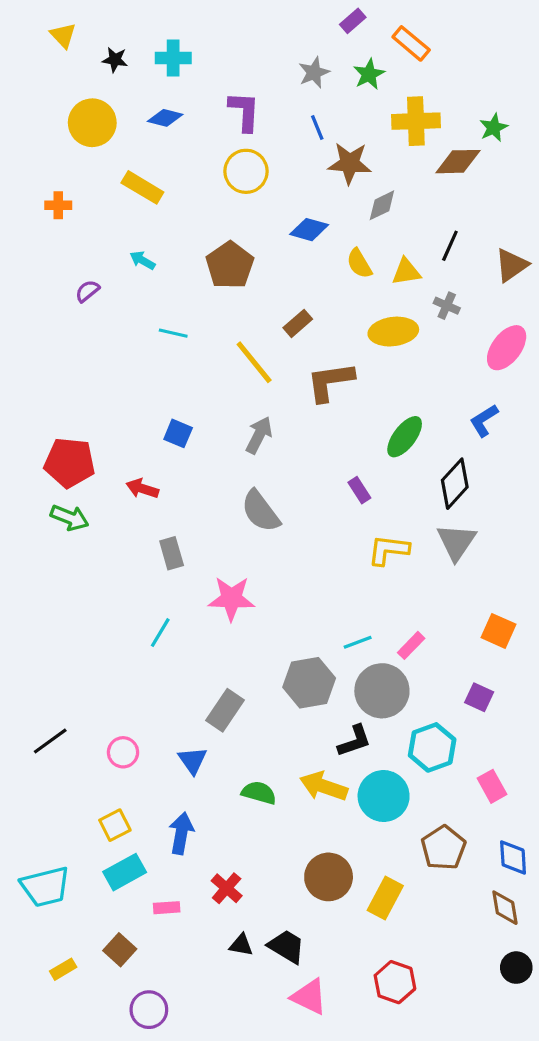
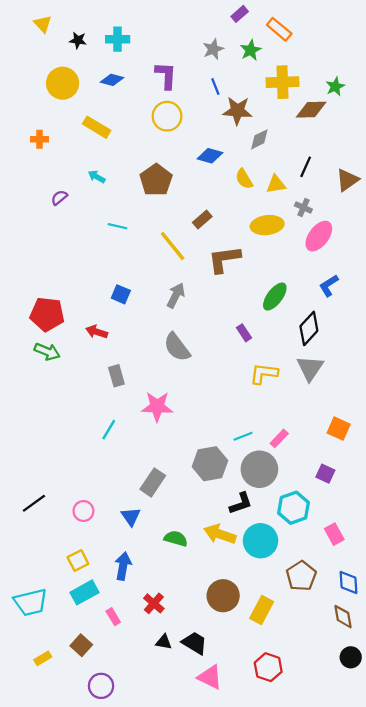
pink ellipse: (507, 348) -> (319, 236), moved
pink rectangle: (167, 908) -> (113, 617), turned 63

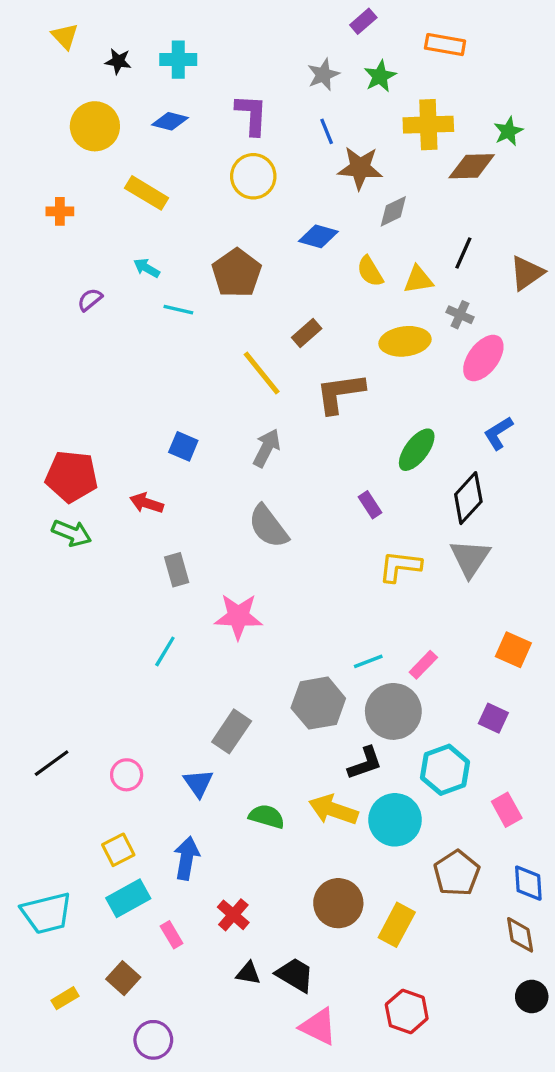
orange rectangle: (279, 29) -> (445, 45), moved, turned -30
cyan line: (118, 226) -> (178, 310), moved

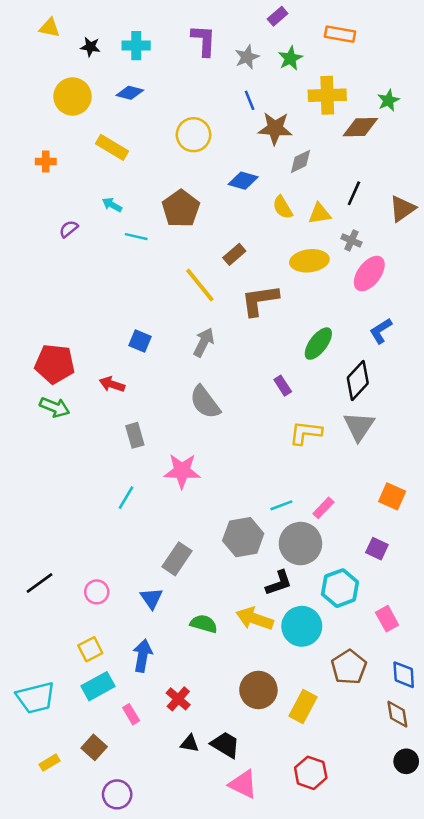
yellow triangle: (65, 36) -> (50, 28), turned -35
purple L-shape: (252, 115) -> (204, 40), moved

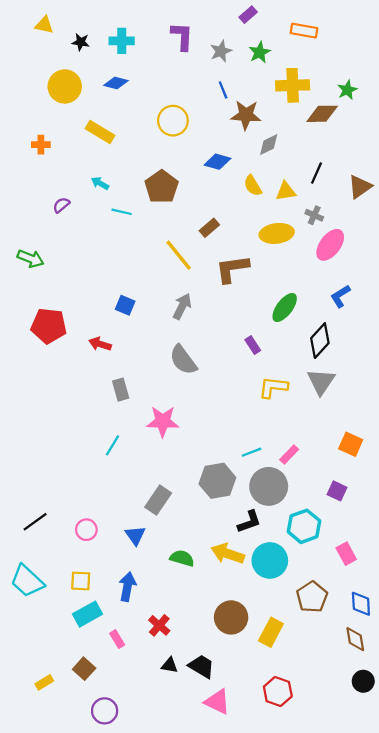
green arrow: (55, 407) -> (31, 259), moved
yellow square: (90, 649) -> (81, 581), turned 30
cyan trapezoid: (36, 698) -> (27, 581), moved, turned 57

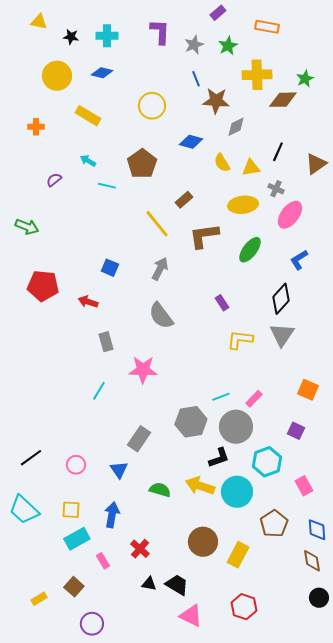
green ellipse: (285, 308) -> (250, 250), moved

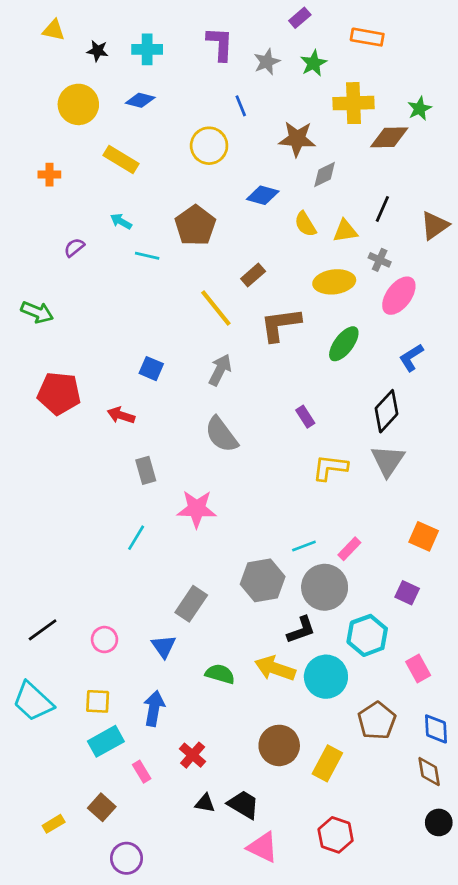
blue line: (196, 79) -> (241, 106), moved

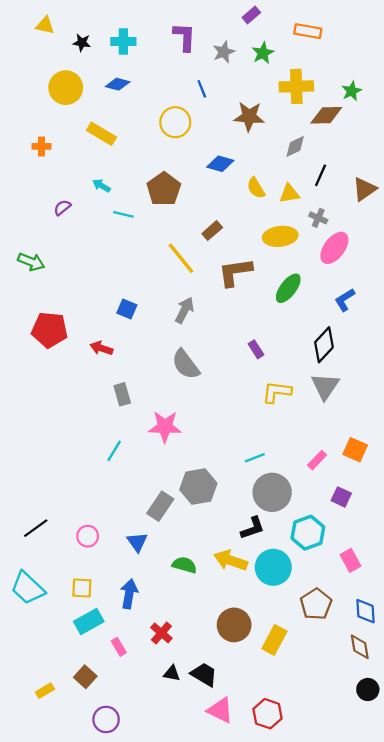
gray diamond: (325, 175) -> (295, 146), moved
pink rectangle: (349, 549) -> (317, 460), moved
gray hexagon: (263, 580) -> (198, 487), moved
red hexagon: (336, 835) -> (267, 714), moved

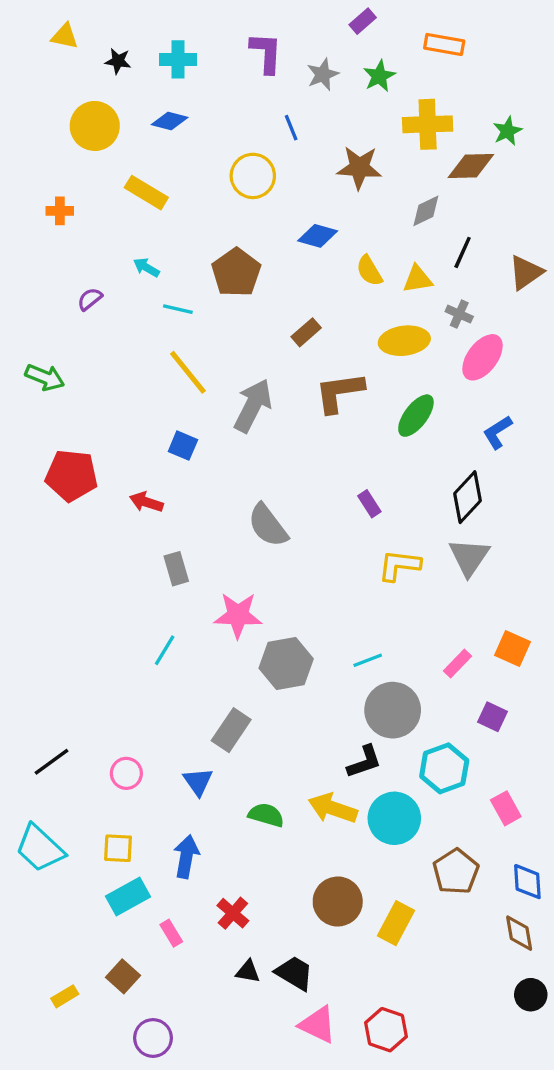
yellow line: (181, 258) -> (188, 372), moved
gray arrow: (184, 310) -> (253, 406), moved, size x1.4
gray hexagon: (198, 487) -> (286, 664), moved

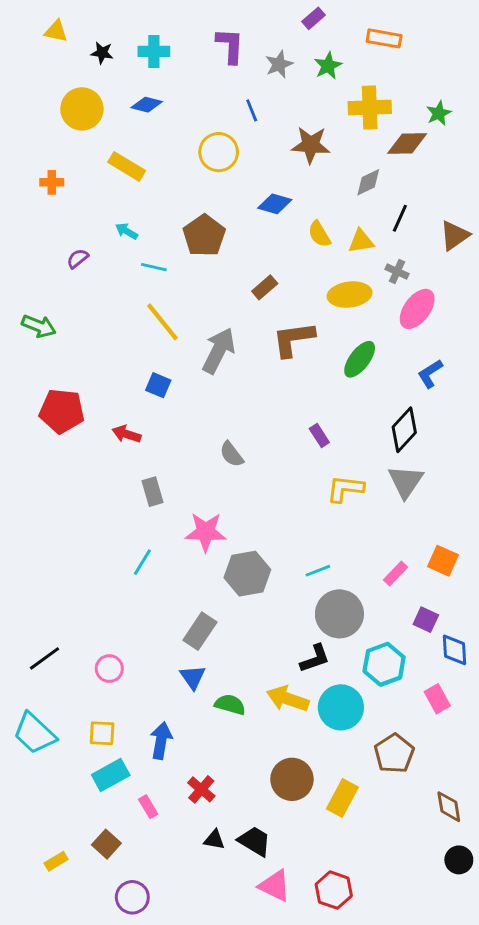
gray semicircle: (268, 525) -> (232, 454), size x0.7
blue triangle: (198, 782) -> (193, 677), moved
blue diamond: (527, 882) -> (455, 650), moved

